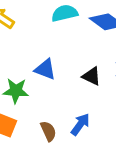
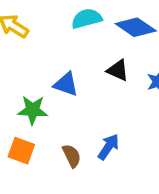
black triangle: (92, 76) -> (118, 70), moved

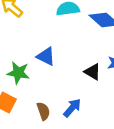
black triangle: (118, 70) -> (93, 72), moved

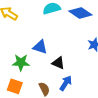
black triangle: (93, 72) -> (58, 63), moved

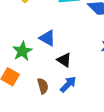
green star: (21, 62) -> (22, 51), turned 30

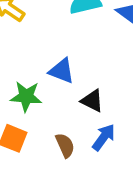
green star: (22, 51) -> (26, 96), turned -30

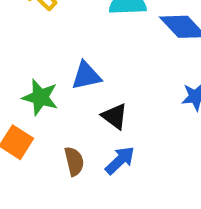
blue triangle: (62, 71) -> (86, 76), turned -44

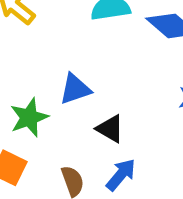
green star: (40, 97) -> (29, 117), turned -30

